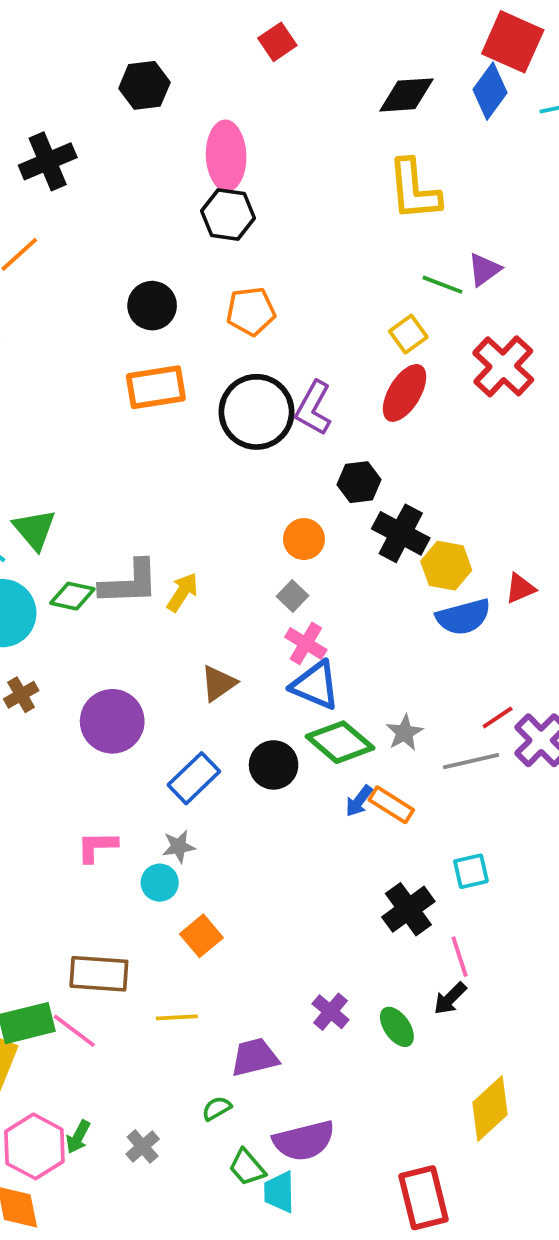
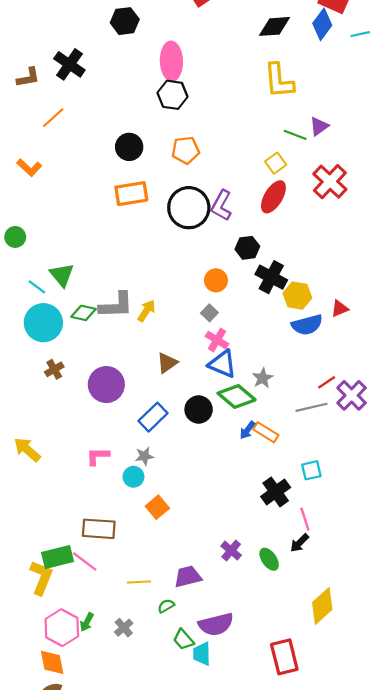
black cross: (48, 161) -> (69, 64), turned -32
gray star: (405, 733) -> (263, 378), moved
yellow line: (177, 1017) -> (139, 582), moved

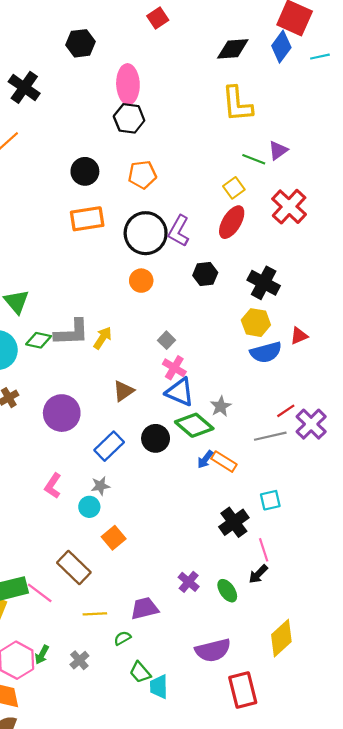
black cross: (271, 277) -> (264, 283), moved
orange circle: (216, 280) -> (141, 281), moved
pink L-shape: (98, 456) -> (53, 486), turned -55
brown rectangle: (99, 529) -> (74, 567), moved, turned 40
purple semicircle: (216, 624) -> (213, 650), moved

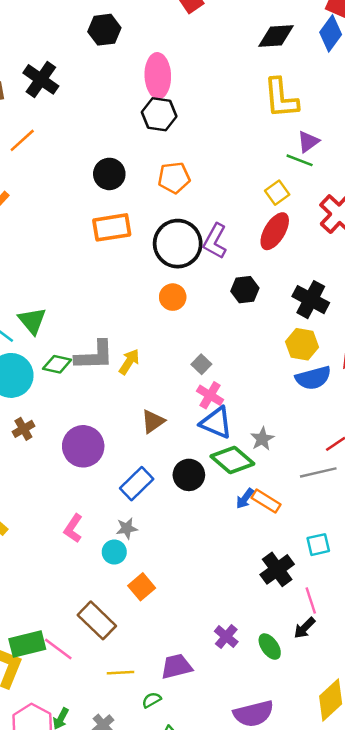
purple triangle: (278, 150) -> (308, 142), moved

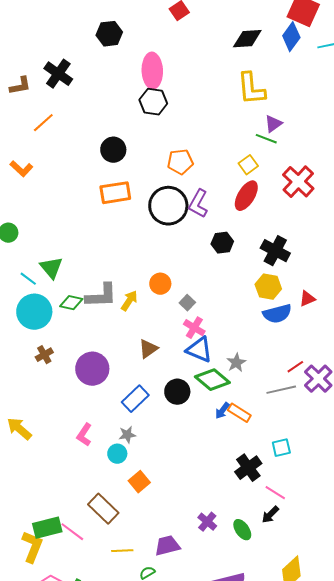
orange pentagon: (174, 178) -> (180, 162), moved
orange circle: (173, 297) -> (160, 284), moved
pink line: (311, 601) -> (275, 493), turned -40

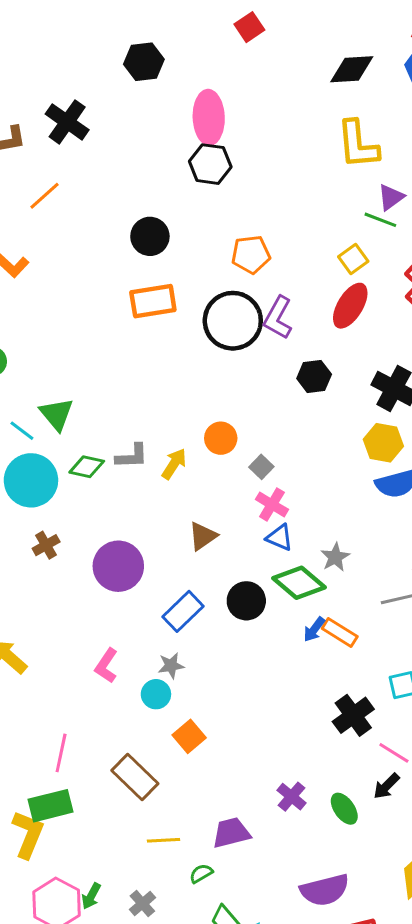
gray L-shape: (101, 296) -> (132, 456), size x0.7
blue triangle: (199, 350) -> (279, 538), size x0.7
pink line: (72, 532) -> (61, 753), moved, turned 65

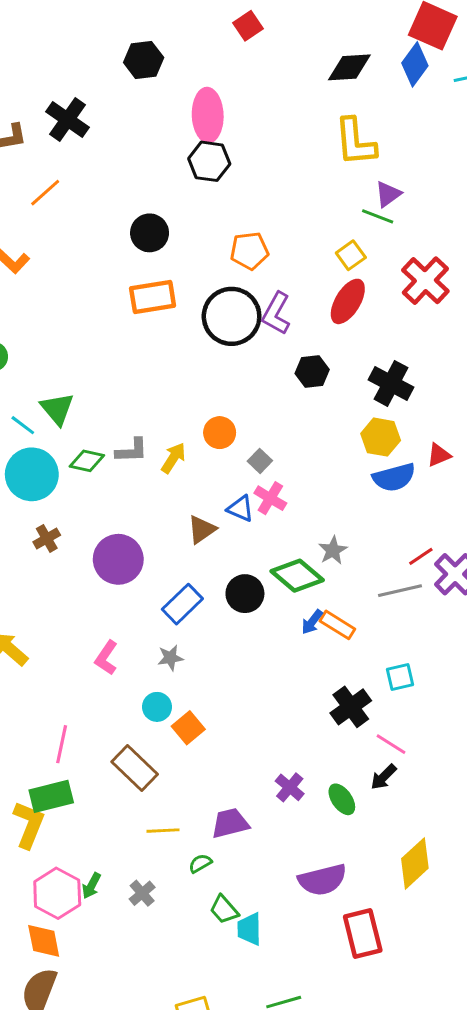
blue triangle: (279, 538) -> (240, 509), moved
cyan circle: (156, 694) -> (157, 707), moved

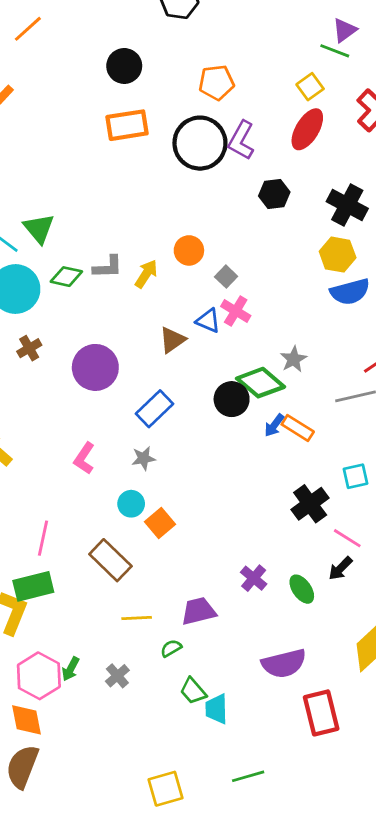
black circle: (245, 594) -> (232, 399), moved

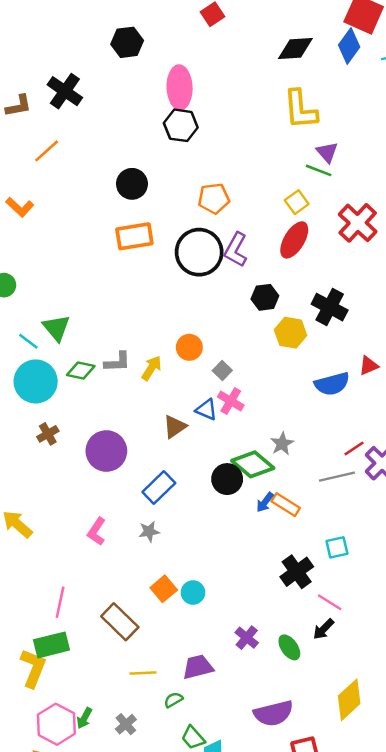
purple triangle: (344, 30) -> (327, 152), turned -35
yellow hexagon: (338, 255) -> (291, 333), moved
cyan circle: (131, 504) -> (193, 592), moved

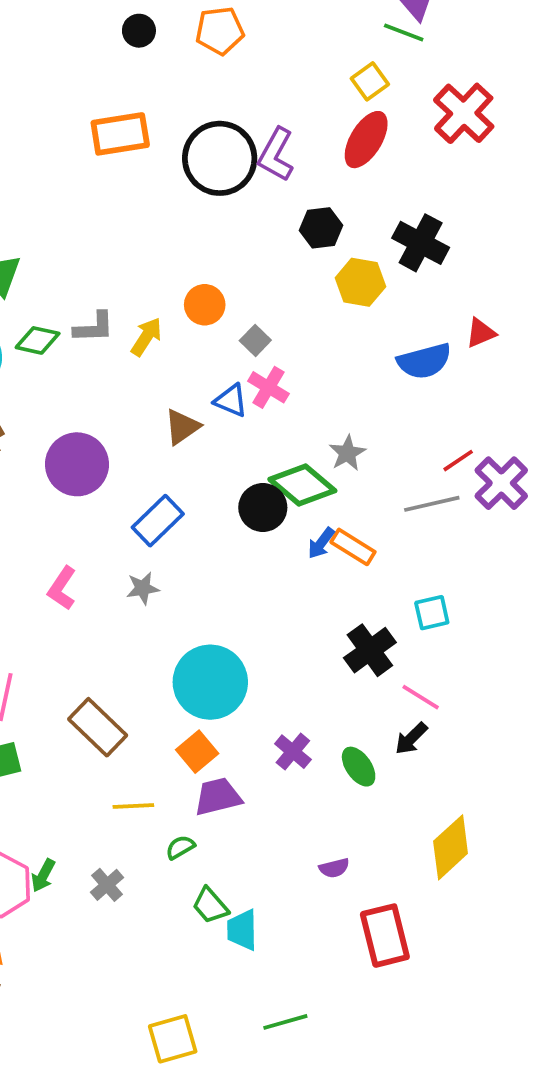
black circle: (132, 184) -> (139, 31), moved, size x0.7
orange pentagon: (214, 198) -> (220, 31), moved
orange square: (164, 589) -> (197, 752), moved
cyan circle: (193, 592) -> (210, 682), size x2.0
purple semicircle: (273, 713) -> (334, 868), size x0.5

